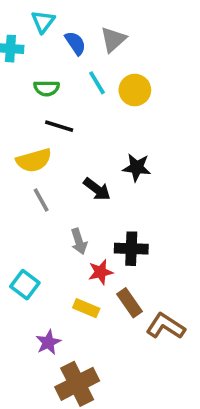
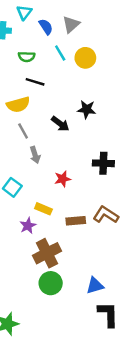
gray arrow: (79, 241) -> (35, 155), moved
black cross: (131, 249) -> (103, 163), moved
brown rectangle: (129, 303) -> (76, 221), moved, turned -60
yellow rectangle: (86, 308) -> (43, 209), moved

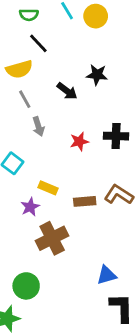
black line: (35, 82) -> (38, 43), turned 30
red star: (63, 179) -> (79, 141), moved
green circle: (51, 283) -> (26, 286), moved

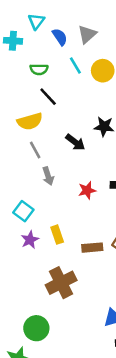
yellow rectangle: (48, 188) -> (57, 235), turned 48
purple star: (30, 207) -> (30, 240), moved

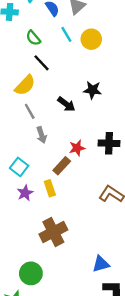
green semicircle: (39, 69) -> (33, 38), turned 49
yellow semicircle: (30, 121) -> (25, 85), turned -30
brown rectangle: (92, 248) -> (62, 166), moved, turned -42

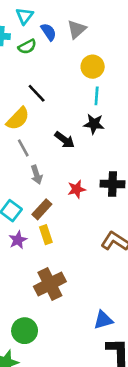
cyan line: (66, 34) -> (97, 96), moved, turned 35
green semicircle: (33, 38) -> (27, 47), moved, turned -77
brown rectangle: (62, 166) -> (42, 209), moved

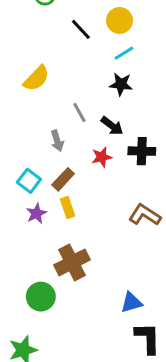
black line: (37, 93) -> (81, 29), moved
cyan line: (97, 96) -> (124, 53), turned 54
black arrow: (65, 140) -> (112, 126), moved
gray line: (23, 148) -> (79, 113), moved
green circle: (25, 331) -> (41, 297), moved

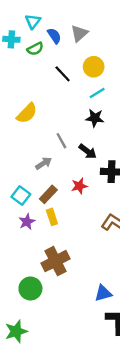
gray arrow: (57, 141) -> (44, 163), turned -105
red star: (102, 157) -> (79, 186), moved

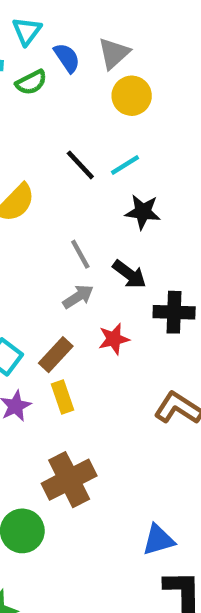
yellow circle: (94, 67) -> (132, 96), moved
black line: (63, 74) -> (80, 165), moved
cyan line: (97, 93) -> (125, 165), moved
gray arrow: (44, 163) -> (78, 297), moved

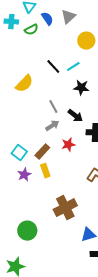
yellow circle: (132, 96) -> (86, 41), moved
brown cross: (69, 480) -> (65, 208), moved

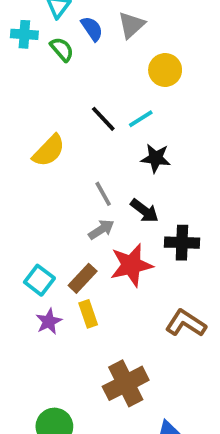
green semicircle: (31, 30) -> (62, 49), turned -104
red star: (68, 145) -> (131, 265), size x1.6

